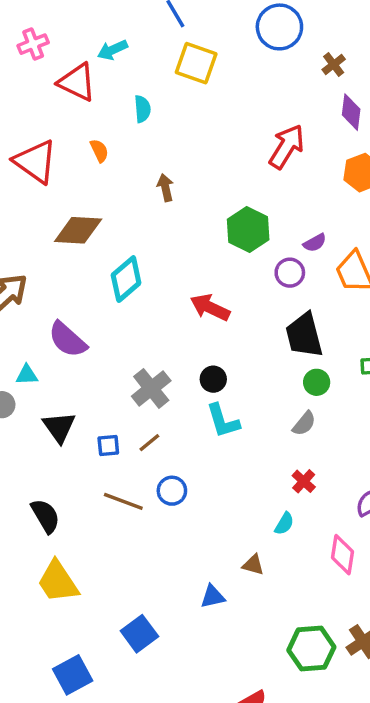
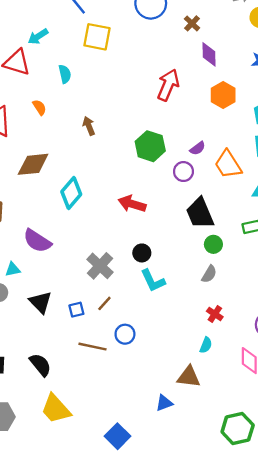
brown triangle: (253, 565) -> (189, 377), size x1.5

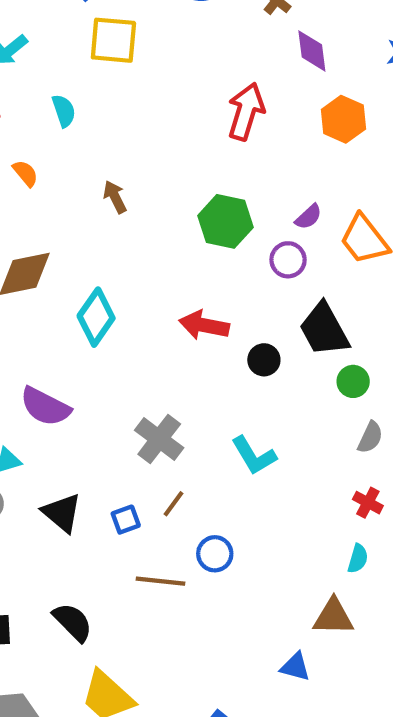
black circle: (142, 253) -> (264, 360), moved
gray semicircle: (209, 274) -> (370, 437), moved
blue triangle: (164, 403) -> (295, 667), turned 42

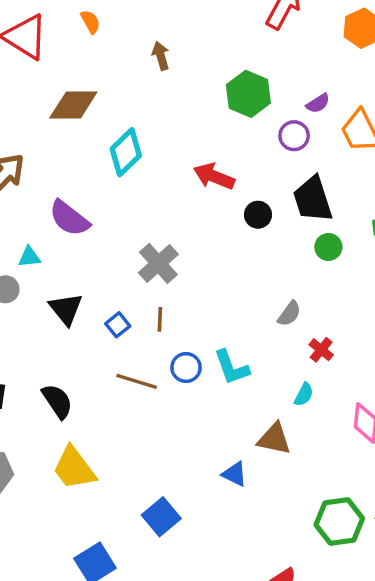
gray semicircle: (370, 437) -> (289, 314), moved
cyan L-shape: (254, 456) -> (231, 367), moved
brown line: (173, 504) -> (160, 319), turned -45
blue square: (126, 520) -> (118, 325), turned -30

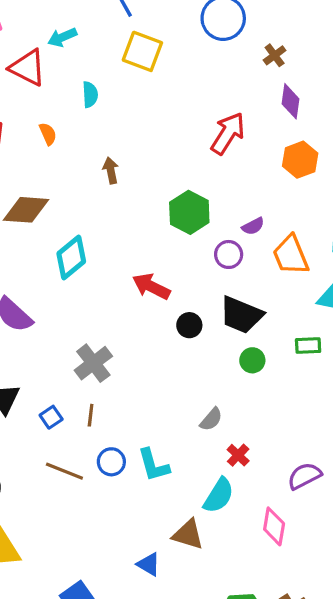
black trapezoid: (313, 199) -> (241, 315), turned -54
cyan semicircle: (304, 395) -> (219, 495), size x1.6

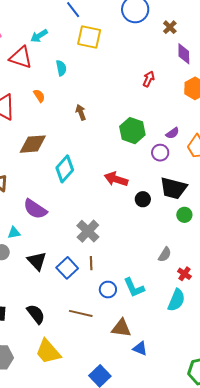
red arrow: (228, 133) -> (149, 79), size x0.6
blue square: (51, 417) -> (67, 268), size x1.5
brown line: (64, 471) -> (81, 313), moved
brown triangle: (188, 534) -> (121, 328), moved

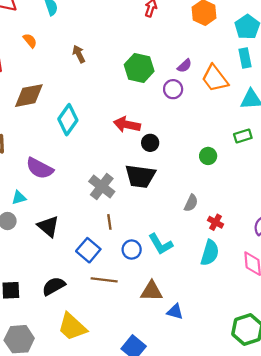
black trapezoid: (173, 188) -> (140, 176), moved
black circle: (143, 199) -> (150, 143), moved
blue square: (67, 268) -> (88, 250), moved
black semicircle: (36, 314) -> (54, 286), turned -75

